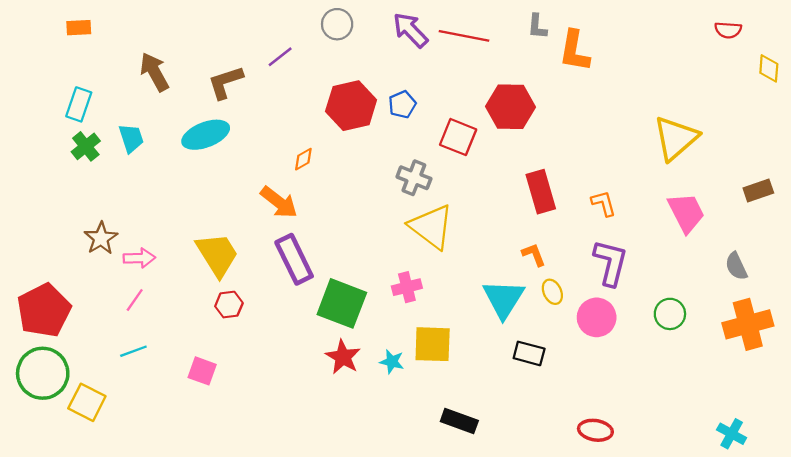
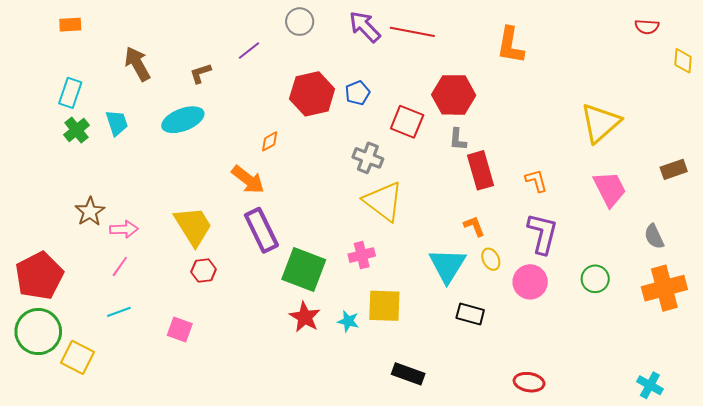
gray L-shape: (537, 26) -> (458, 139), moved
brown L-shape: (225, 82) -> (200, 73), size x0.7

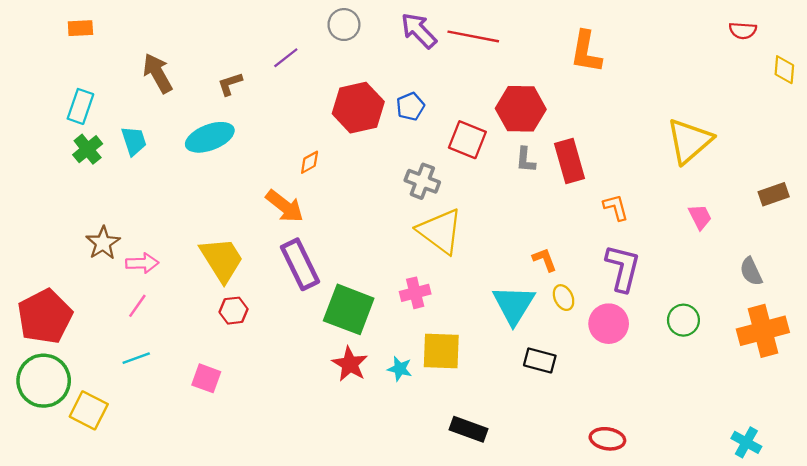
red rectangle: (480, 170) -> (569, 161), moved
pink trapezoid: (610, 189) -> (700, 217), size x0.6

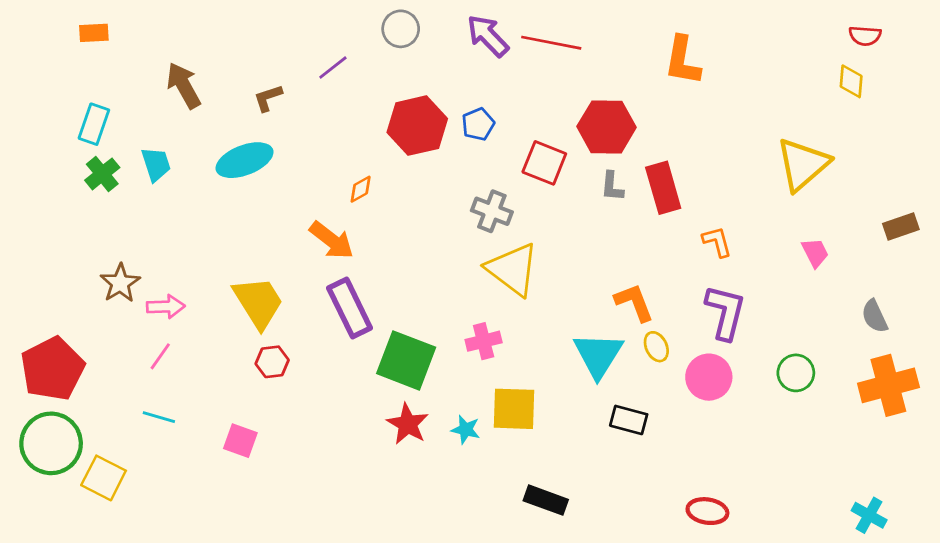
yellow diamond: (784, 70) -> (851, 81), moved
orange L-shape: (545, 260) -> (634, 302), size x1.4
cyan line: (136, 358) -> (159, 417), turned 36

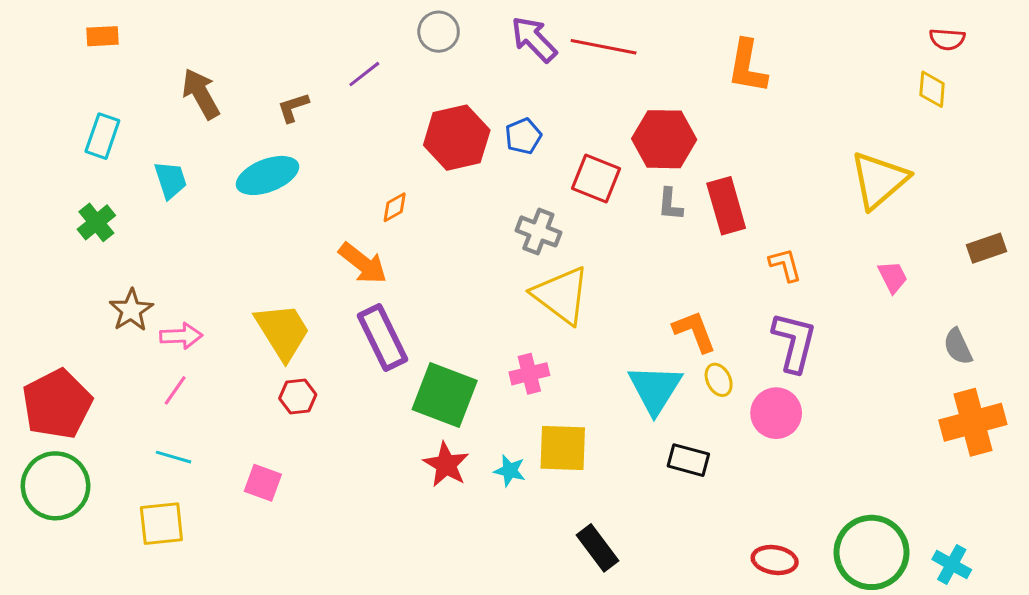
green cross: (102, 174) -> (96, 222), moved
green circle: (796, 373) -> (872, 552), moved, size x1.8
yellow square: (104, 478) -> (161, 524), moved, turned -33
black rectangle: (546, 500) -> (597, 548), turned 33

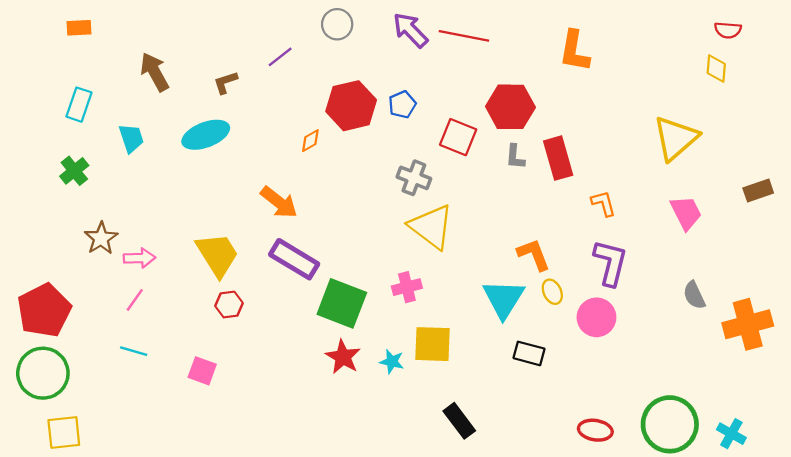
orange diamond: (395, 207) -> (310, 141), moved
pink trapezoid: (893, 277) -> (686, 213), size x1.4
purple rectangle: (383, 337) -> (294, 259), turned -33
gray semicircle: (958, 347) -> (694, 295), moved
yellow square: (161, 524) -> (64, 432), moved

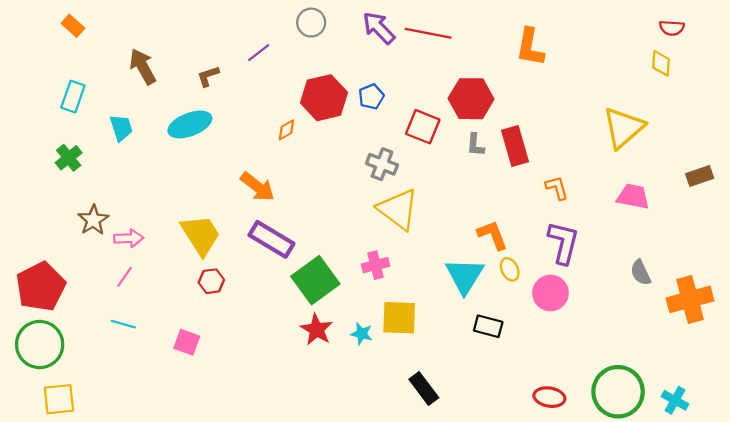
orange rectangle: (79, 28) -> (73, 26), turned 45
pink trapezoid: (686, 213) -> (633, 196), turned -52
green square: (342, 303) -> (315, 280), turned 33

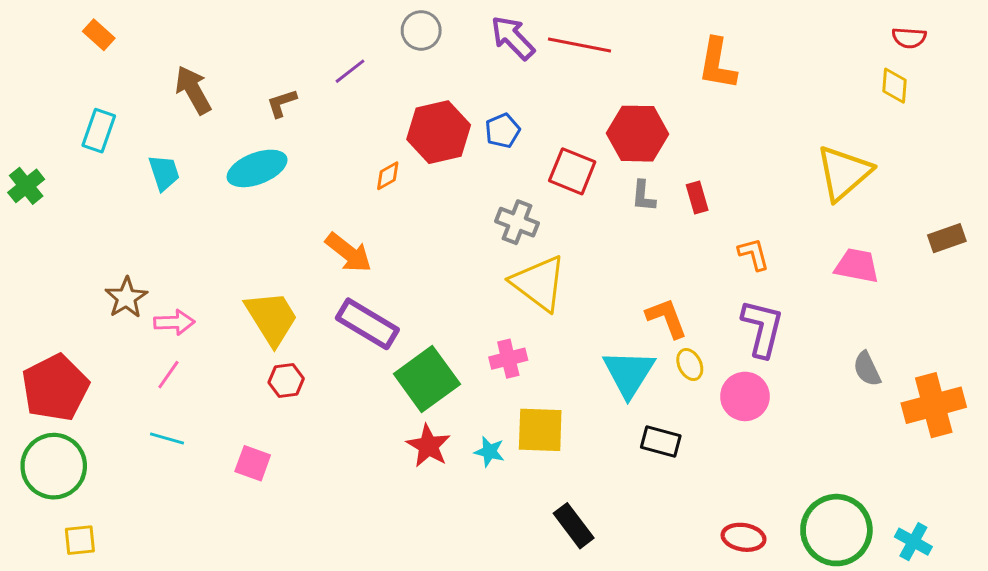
red rectangle: (515, 146) -> (697, 197), size x0.6
green cross: (69, 158) -> (26, 186), moved
yellow square: (59, 399) -> (80, 540), size x0.7

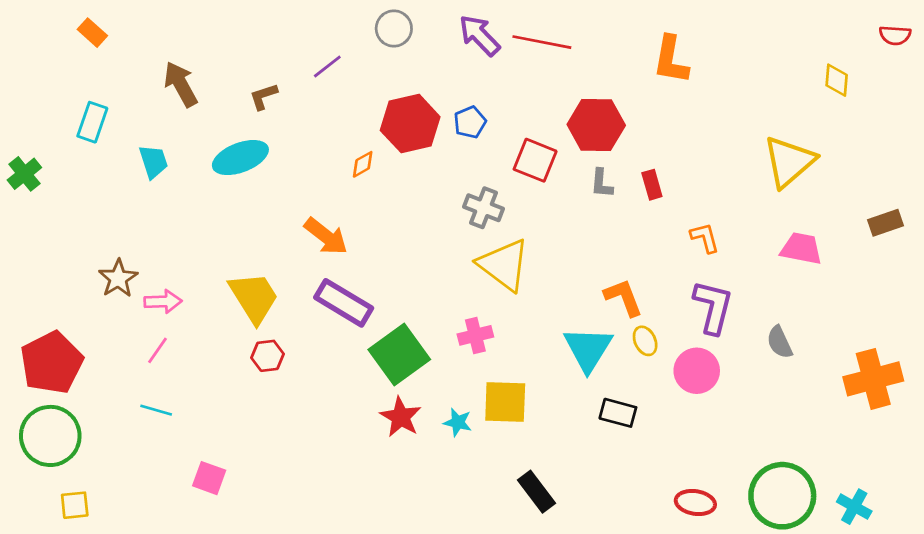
red semicircle: (909, 38) -> (895, 35), moved
gray semicircle: (867, 369) -> (780, 342), moved
pink square: (253, 463) -> (209, 478), moved

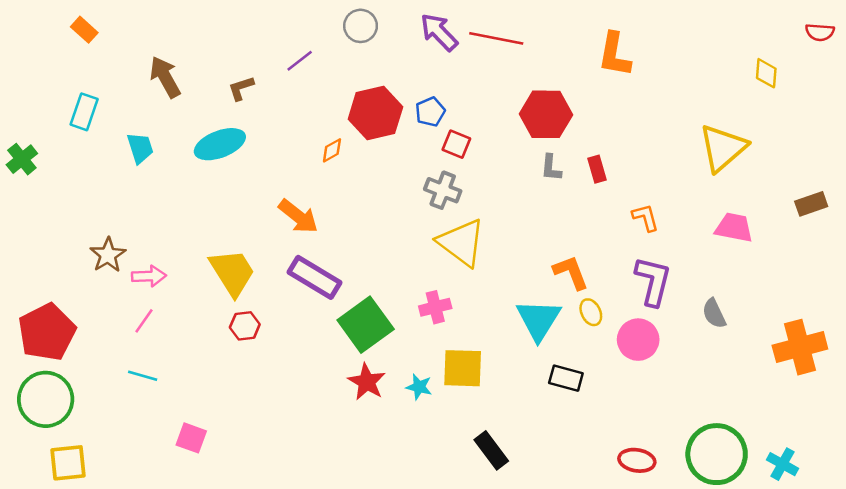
red square: (535, 160) -> (456, 144), moved, size x0.7
yellow square: (75, 505) -> (68, 463), size x1.4

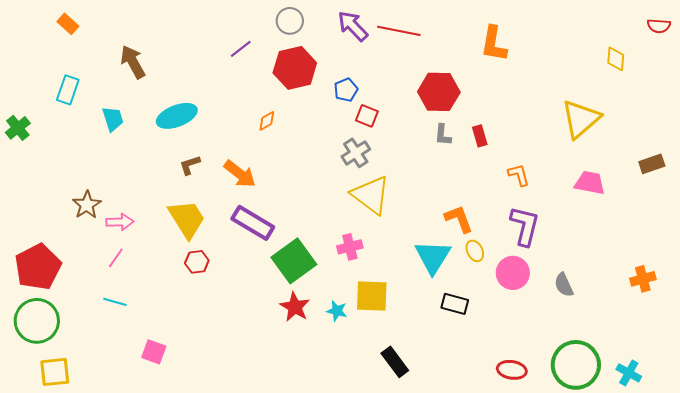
brown L-shape: (241, 88) -> (190, 165), moved
red hexagon: (375, 113) -> (295, 68), moved
gray cross: (443, 190) -> (356, 153), turned 36
gray semicircle: (714, 313) -> (564, 285), moved
orange cross: (800, 347) -> (643, 279), size x0.6

